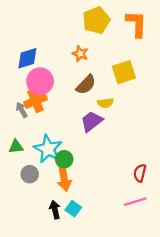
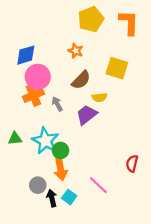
yellow square: (124, 72) -> (117, 68), turned 35
gray arrow: (22, 110) -> (57, 104), moved
gray circle: (30, 174) -> (38, 185), moved
pink line: (135, 202) -> (98, 185), moved, turned 60

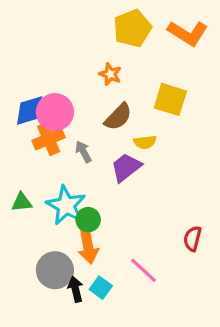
orange L-shape: (129, 23) -> (188, 33), turned 120
blue diamond: (26, 55) -> (30, 111), moved
gray circle: (38, 185) -> (55, 270), size x1.5

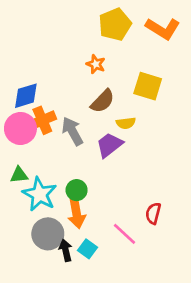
pink circle: (55, 112) -> (20, 128), moved
gray arrow: (83, 152) -> (72, 131), size x1.5
cyan star: (66, 205) -> (40, 194), moved
red semicircle: (192, 239) -> (153, 213), moved

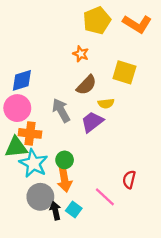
orange cross: (42, 120) -> (30, 133), moved, turned 30
green triangle: (19, 175) -> (16, 147), size x1.5

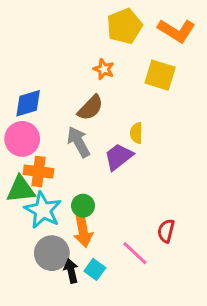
yellow square: (124, 72) -> (160, 75), moved
brown semicircle: (86, 85) -> (90, 108), moved
yellow semicircle: (106, 103) -> (136, 133), turned 98

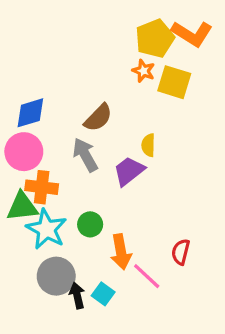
yellow pentagon: (125, 26) -> (155, 38), moved
orange star: (104, 69) -> (143, 71), moved
orange arrow: (83, 231) -> (121, 252), moved

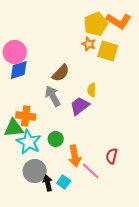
pink circle: (24, 152) -> (15, 52), moved

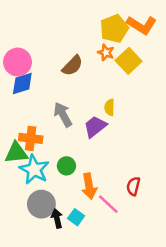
yellow square: (108, 51) -> (129, 61), turned 30
brown semicircle: (61, 73) -> (72, 66), moved

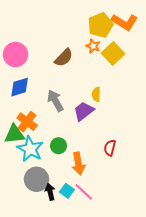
blue diamond: (22, 84) -> (20, 87), moved
orange cross: (31, 138) -> (27, 122), turned 30
red semicircle: (133, 186) -> (110, 148), moved
pink line: (108, 204) -> (84, 192), moved

